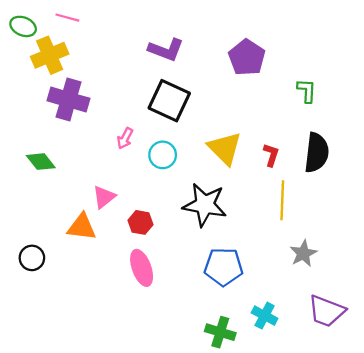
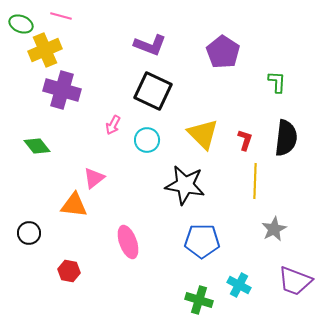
red hexagon: (140, 222) -> (69, 271), moved

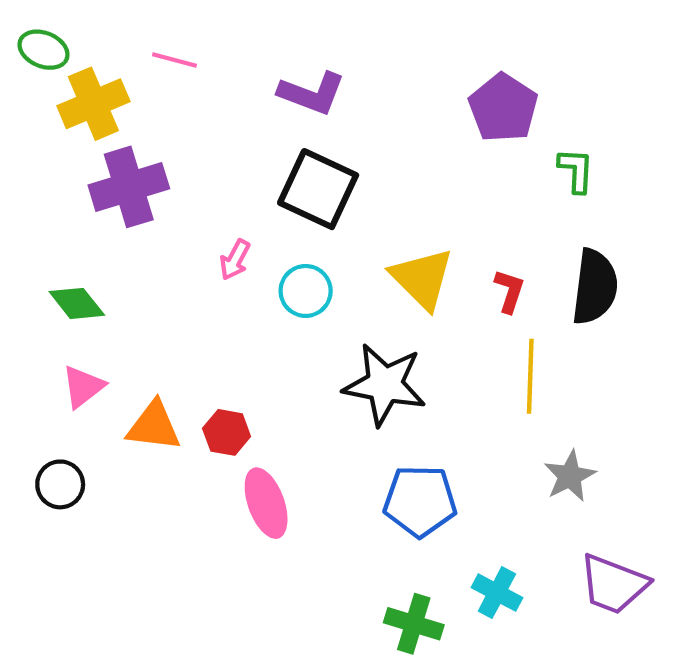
pink line: (61, 16) -> (175, 60), moved
purple pentagon: (223, 52) -> (503, 108), moved
purple cross: (62, 90) -> (129, 187), turned -33
pink triangle: (94, 178) -> (83, 387), moved
red hexagon: (69, 271) -> (227, 432), moved

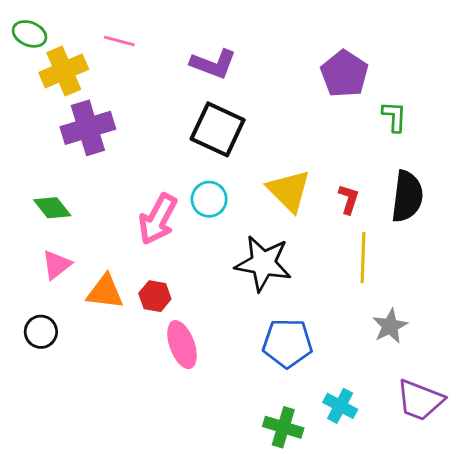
pink arrow: (235, 260) -> (158, 219), moved, size x1.8

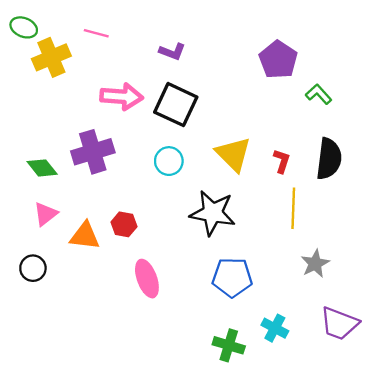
purple L-shape: (213, 64) -> (172, 52), size x0.7
green L-shape: (394, 117) -> (319, 94), turned -45
purple cross: (88, 128) -> (93, 152), moved
pink arrow: (158, 219) -> (122, 97), moved, turned -114
red hexagon: (155, 296) -> (124, 224), moved

